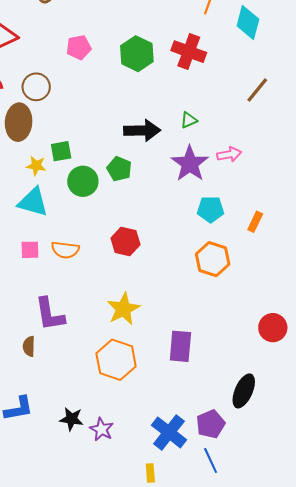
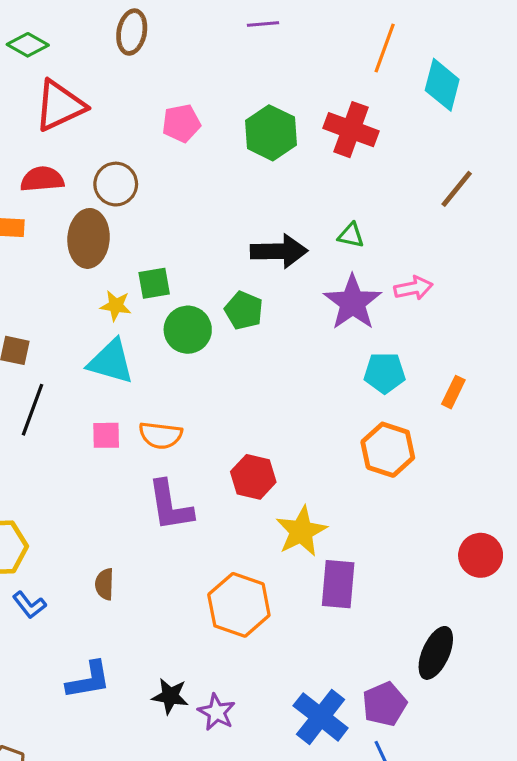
green triangle: (189, 120) -> (351, 235), turned 36
red hexagon: (125, 241) -> (253, 477), moved
yellow star: (123, 309) -> (301, 531), moved
purple L-shape: (50, 314) -> (170, 506), moved

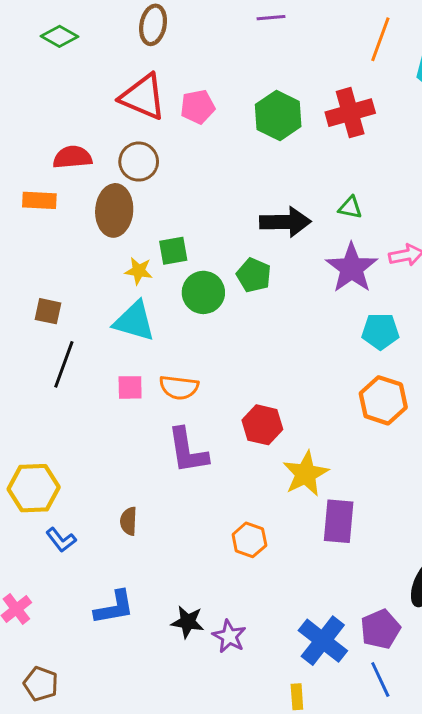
red triangle: (60, 106) -> (143, 97), moved, turned 48
red cross: (351, 130) -> (350, 113), turned -36
orange hexagon: (239, 605) -> (249, 540), size x0.6

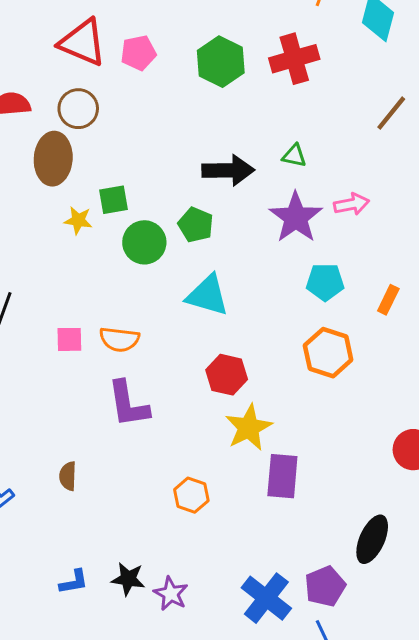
cyan triangle: (134, 321) -> (208, 295), moved
red hexagon: (262, 425) -> (227, 375), moved
blue L-shape: (114, 608) -> (74, 582), moved, size x0.7

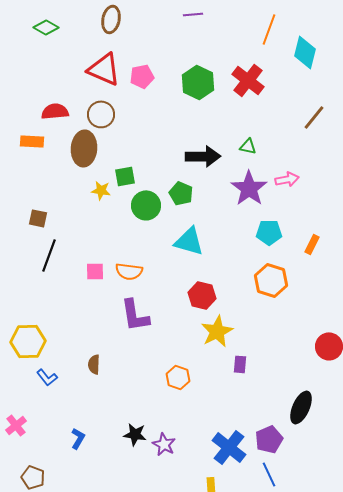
red cross: (294, 59) -> (248, 80), turned -36
purple rectangle: (282, 476) -> (240, 364), size x0.6
blue L-shape: (74, 582) -> (78, 438), moved, turned -50

